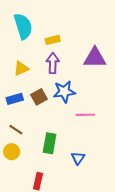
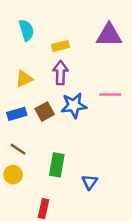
cyan semicircle: (23, 26) -> (26, 30), size x0.7
purple triangle: (95, 58) -> (109, 35), moved
pink line: (85, 115) -> (110, 95), moved

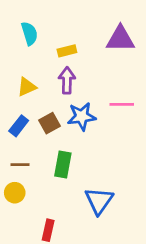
blue rectangle: (17, 114) -> (19, 126), turned -36
brown line: (18, 149) -> (20, 165), turned -35
green rectangle: (57, 165) -> (63, 165), moved
blue triangle: (90, 182) -> (99, 201), size x1.6

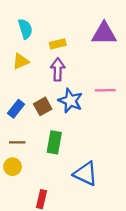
yellow triangle: (27, 87) -> (21, 61), moved
blue star: (82, 116) -> (70, 101), turned 30
blue triangle: (99, 201) -> (86, 174), turned -40

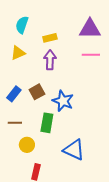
cyan semicircle: (25, 29) -> (22, 25), turned -144
pink line: (105, 90) -> (91, 55), moved
blue star: (70, 101) -> (63, 101), moved
yellow circle: (13, 167) -> (27, 145), moved

